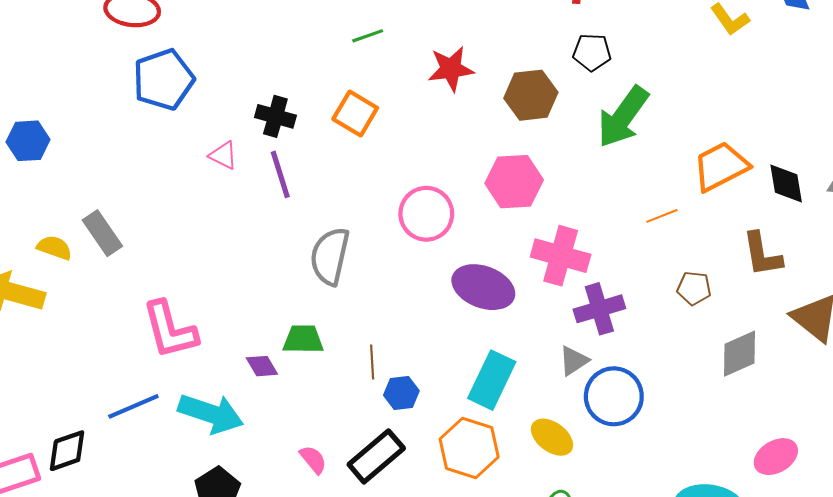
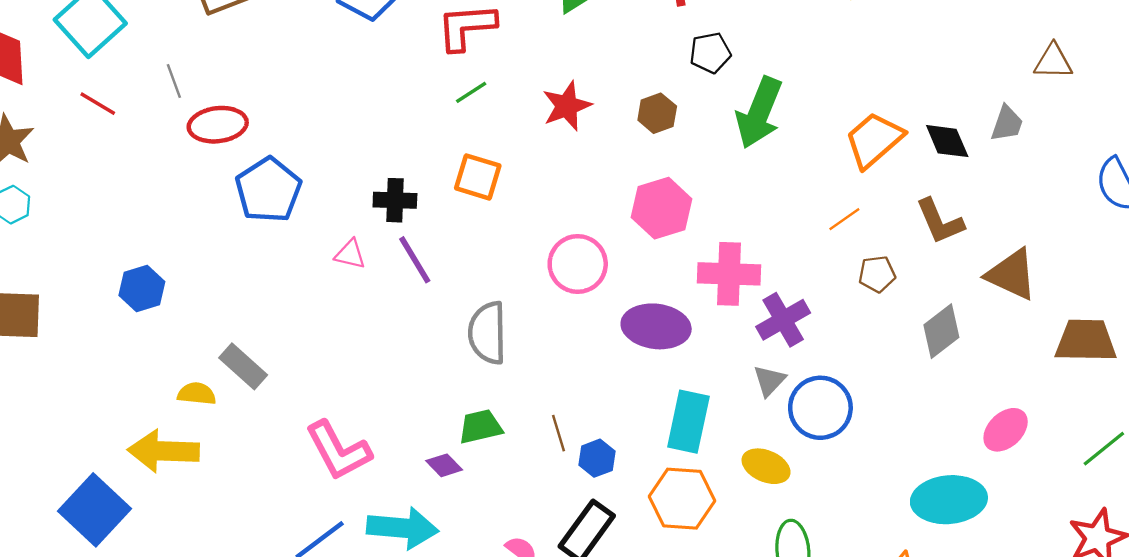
brown hexagon: (531, 95) -> (657, 113), size x0.7
orange line: (662, 216) -> (844, 219), moved

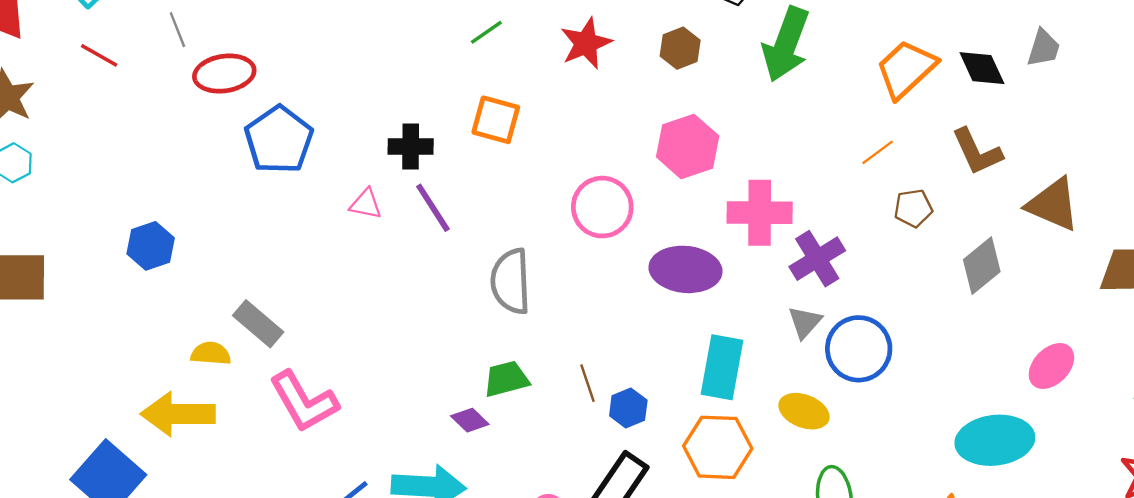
pink L-shape: (338, 451) -> (304, 402), moved

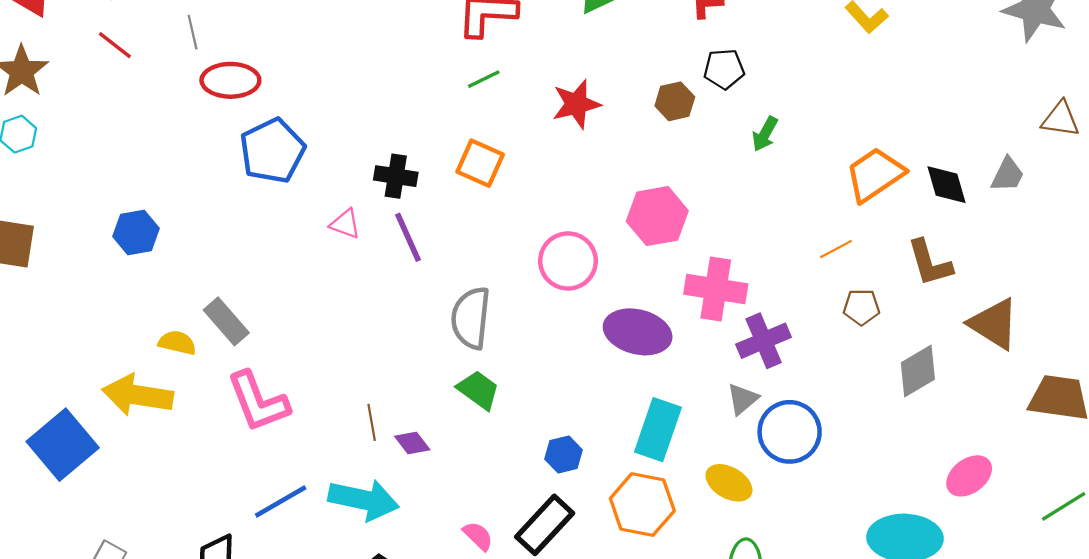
green arrow: (786, 44) -> (765, 134), size x0.5
brown hexagon: (680, 48) -> (675, 101), moved
green trapezoid: (506, 379) -> (478, 390), moved, turned 42
brown line: (588, 383) -> (372, 422), moved

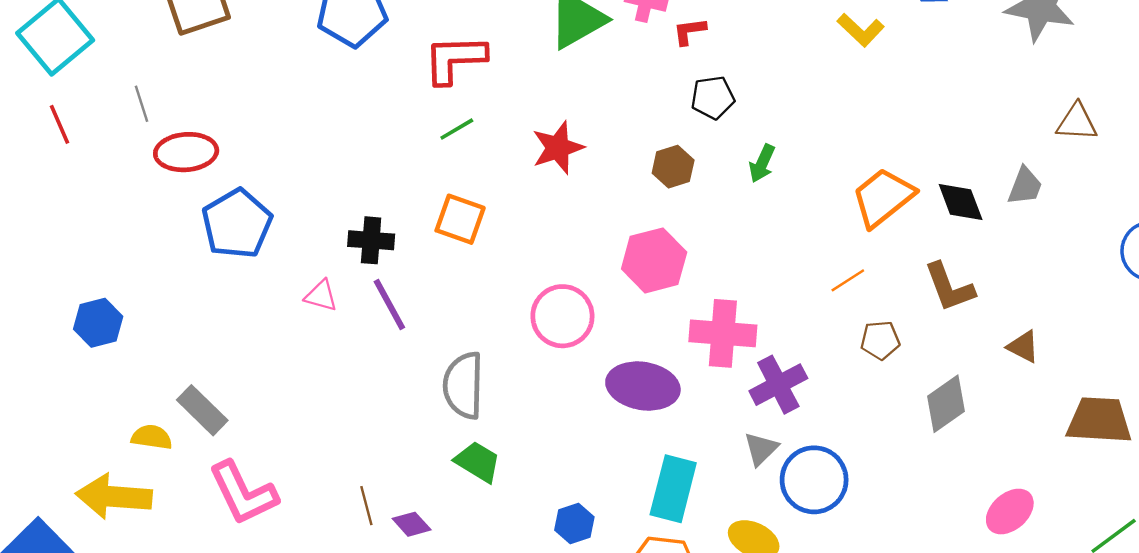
red line: (115, 45) -> (59, 124), turned 33
brown hexagon: (675, 101) -> (673, 167), moved
brown triangle: (994, 324) -> (1023, 347), size x0.6

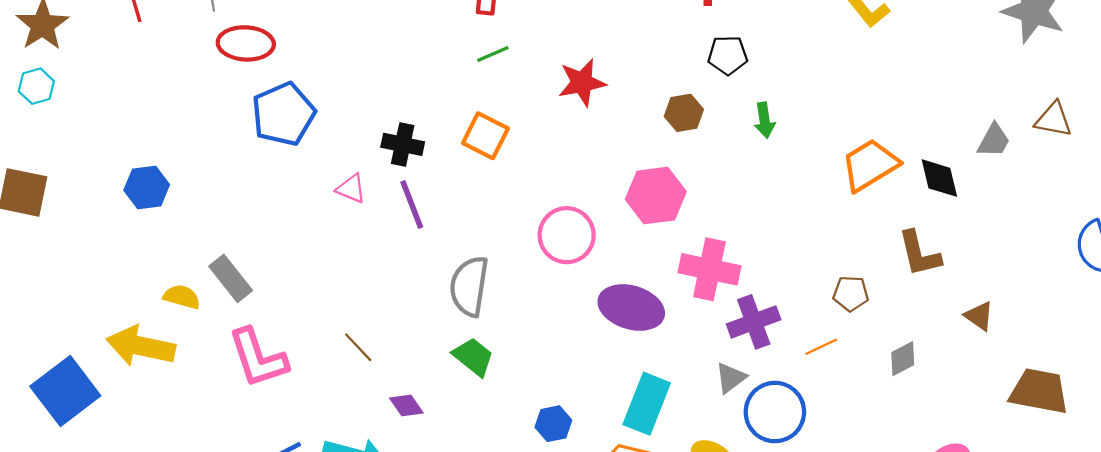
green arrow: (762, 163) -> (765, 120), turned -40
gray trapezoid: (1025, 186) -> (994, 140), moved
orange line: (848, 280) -> (821, 347), moved
gray diamond: (946, 404) -> (903, 359), size x0.7
brown line: (366, 506) -> (358, 347), moved, turned -36

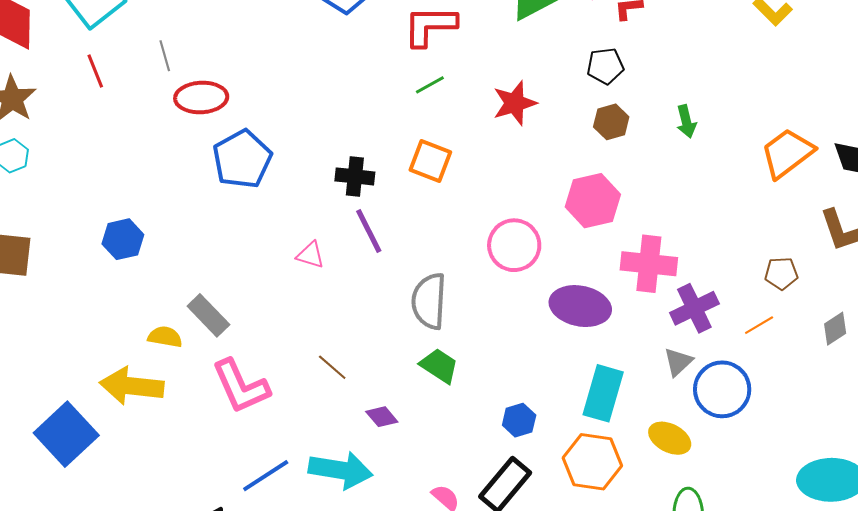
black pentagon: (728, 55) -> (605, 66), moved
pink triangle: (351, 189) -> (310, 255), moved

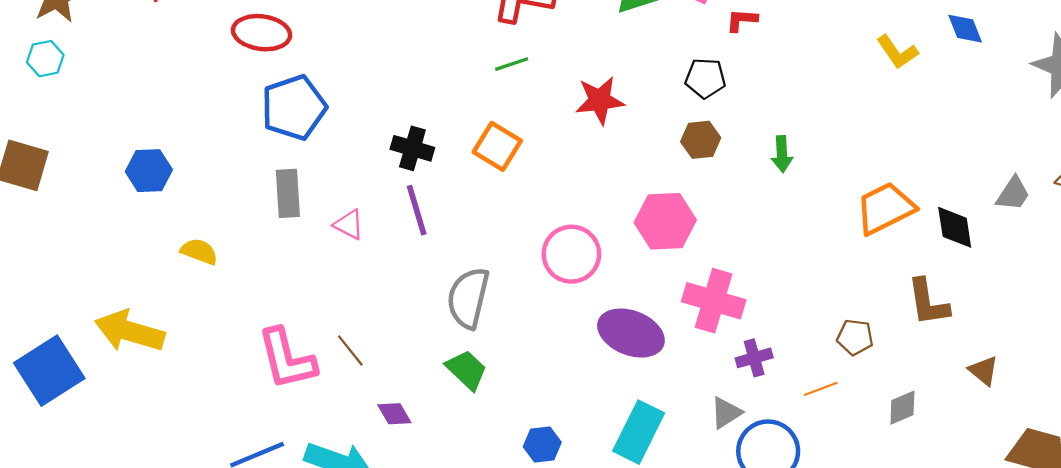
purple cross: (694, 308) -> (754, 358), size x0.7
gray rectangle: (208, 315) -> (288, 193), moved, turned 30
yellow semicircle: (165, 337) -> (199, 251), moved
pink L-shape: (241, 386) -> (287, 359), moved

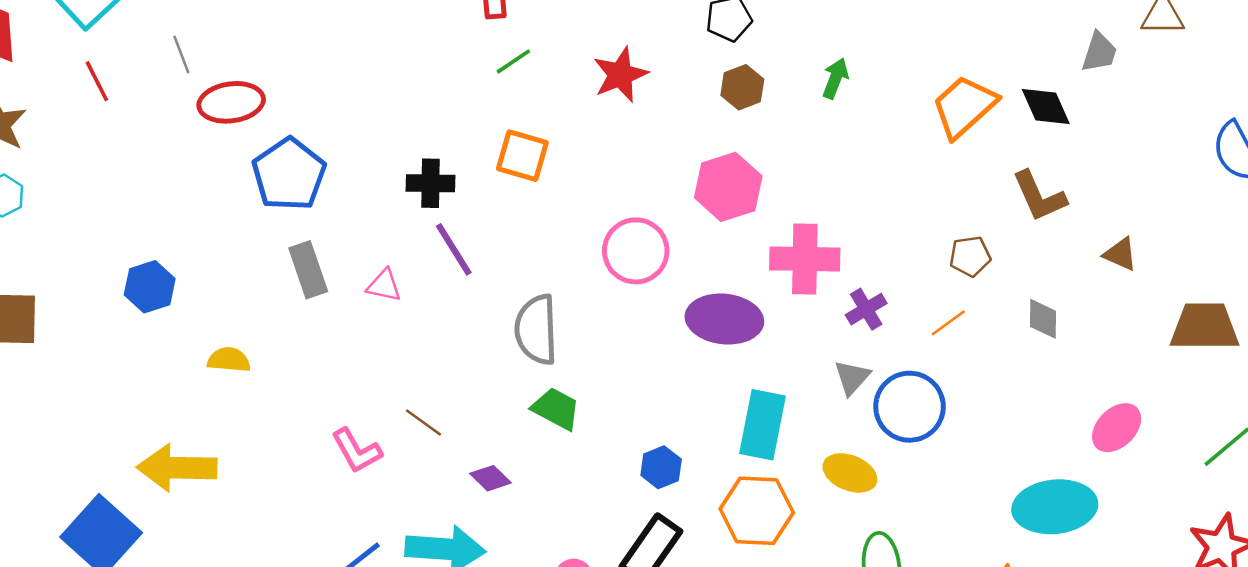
green arrow: (782, 154) -> (835, 78), turned -140
pink L-shape: (287, 359) -> (357, 451), size x0.7
gray diamond: (902, 408) -> (1043, 319), turned -51

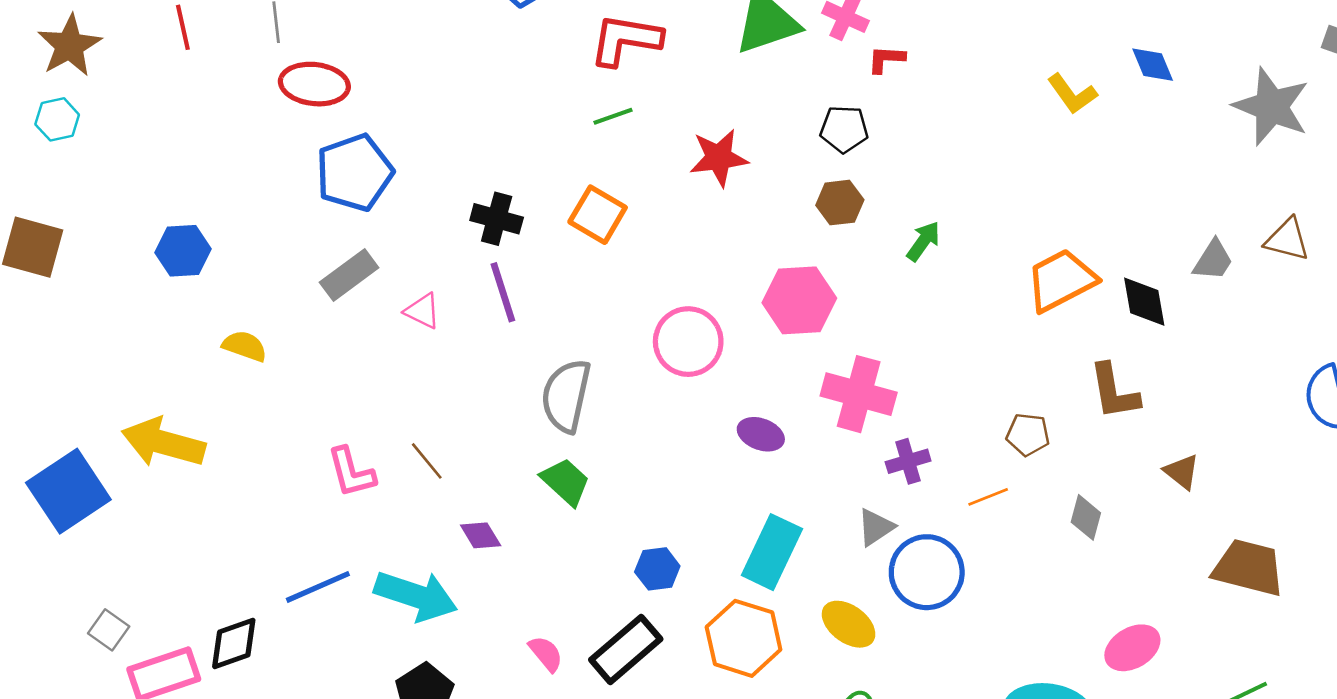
green arrow: (835, 78) -> (923, 241), moved
gray rectangle: (308, 270) -> (349, 275), turned 58
purple ellipse: (724, 319) -> (761, 434), size x0.6

